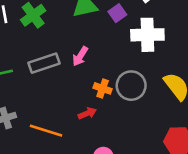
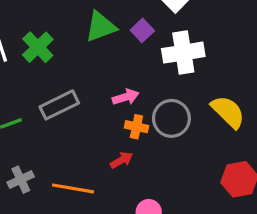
pink arrow: (80, 56) -> (126, 97), moved, turned -132

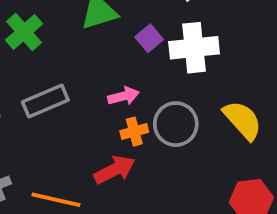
purple square: (142, 30) -> (149, 38), moved
orange cross: (136, 127) -> (134, 132), turned -30
red arrow: (121, 160) -> (115, 170), size x1.5

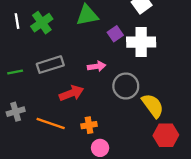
yellow semicircle: (243, 120) -> (153, 106), moved
orange cross: (134, 132) -> (89, 125), moved
red arrow: (115, 170) -> (71, 93), moved

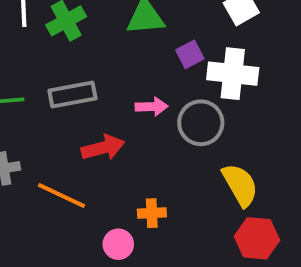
gray circle: (126, 86) -> (201, 123), moved
orange cross: (89, 125) -> (152, 213), moved
pink circle: (100, 148) -> (118, 244), moved

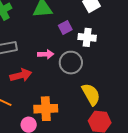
white cross: (233, 74) -> (87, 37), size x0.7
orange cross: (152, 213) -> (46, 109), size x1.6

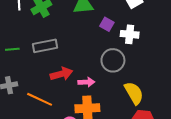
purple square: (65, 28) -> (107, 24), turned -32
pink arrow: (46, 54) -> (86, 82), moved

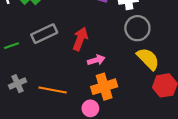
gray circle: (113, 60) -> (137, 28), moved
red arrow: (61, 74) -> (80, 39), moved, turned -40

